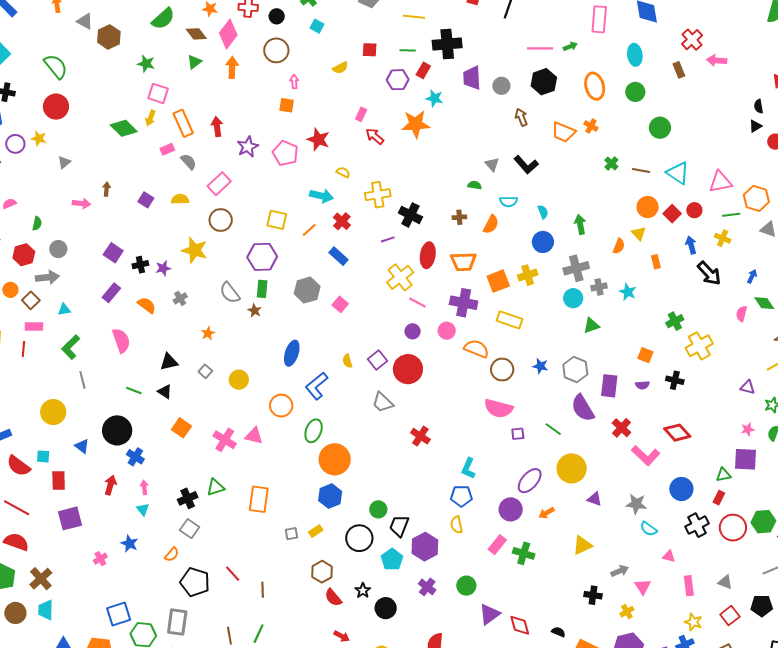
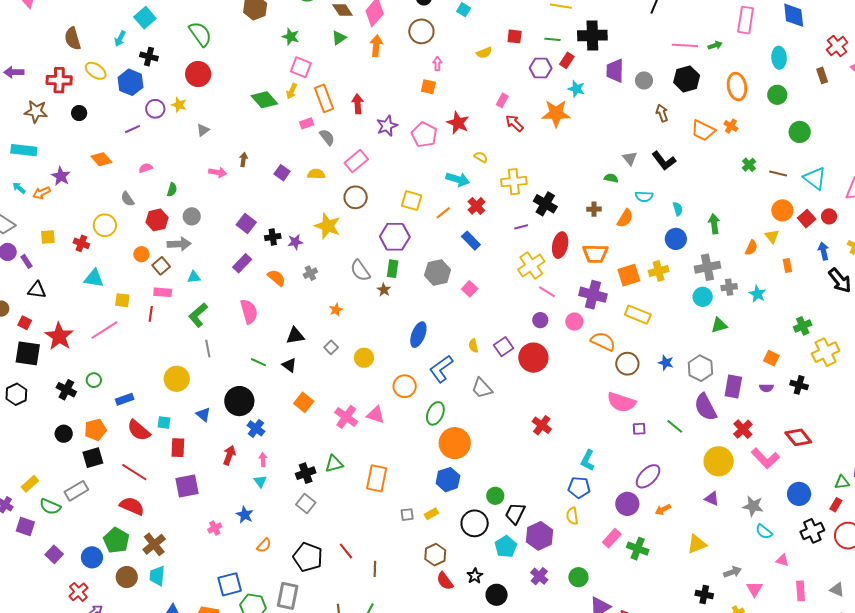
gray trapezoid: (383, 402) -> (482, 388), moved
yellow circle: (572, 468) -> (719, 461), moved
orange semicircle: (172, 554) -> (264, 545), moved

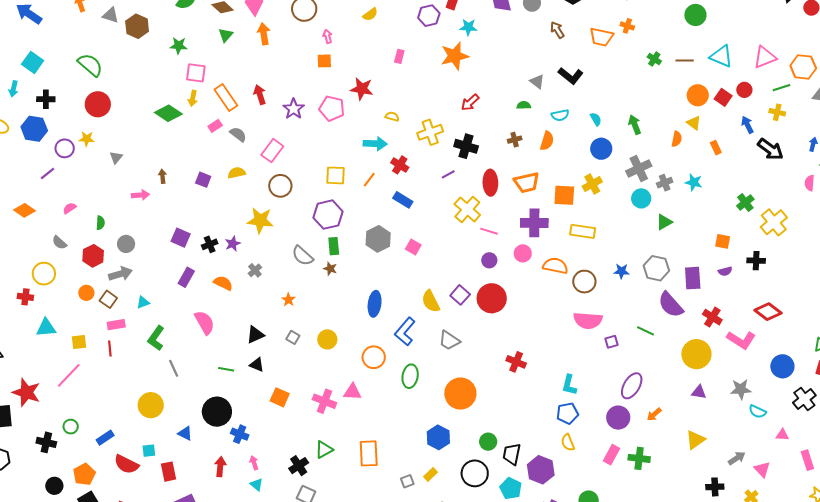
red arrow: (514, 123) -> (470, 102), moved, turned -72
orange square: (629, 275) -> (564, 195), turned 35
yellow semicircle: (473, 346) -> (431, 301), size x1.6
orange circle: (455, 443) -> (460, 394), moved

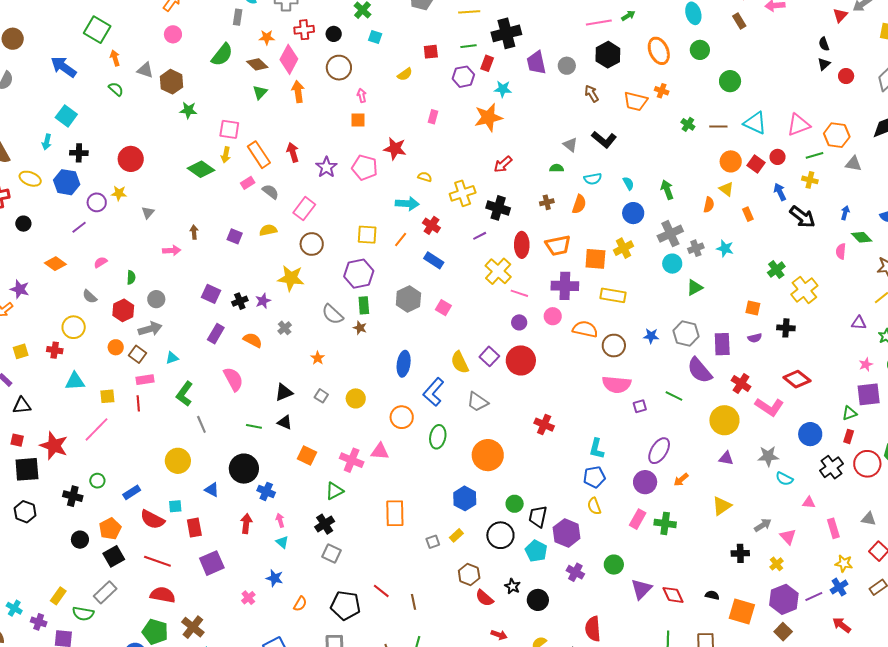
green star: (179, 46) -> (188, 110), moved
green semicircle: (90, 65) -> (116, 89), moved, size x0.6
green triangle: (324, 450) -> (334, 491), moved

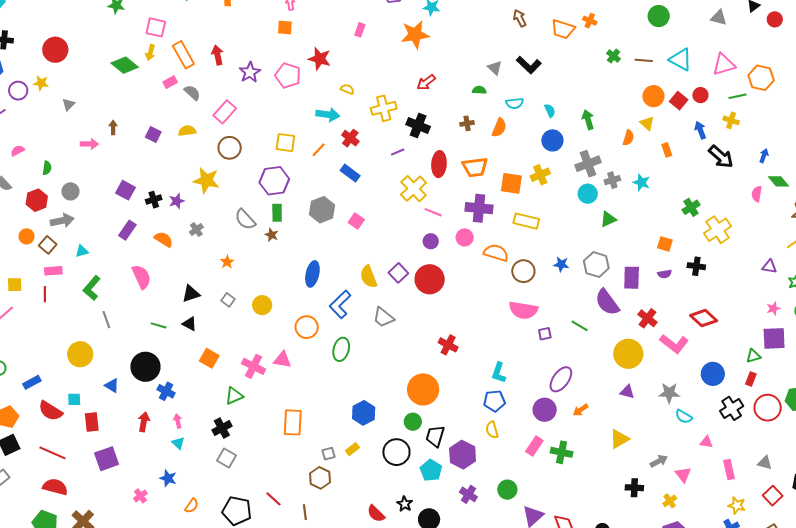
gray triangle: (853, 164) -> (719, 18), moved
orange circle: (488, 455) -> (423, 389), moved
brown hexagon: (469, 574) -> (320, 478), moved

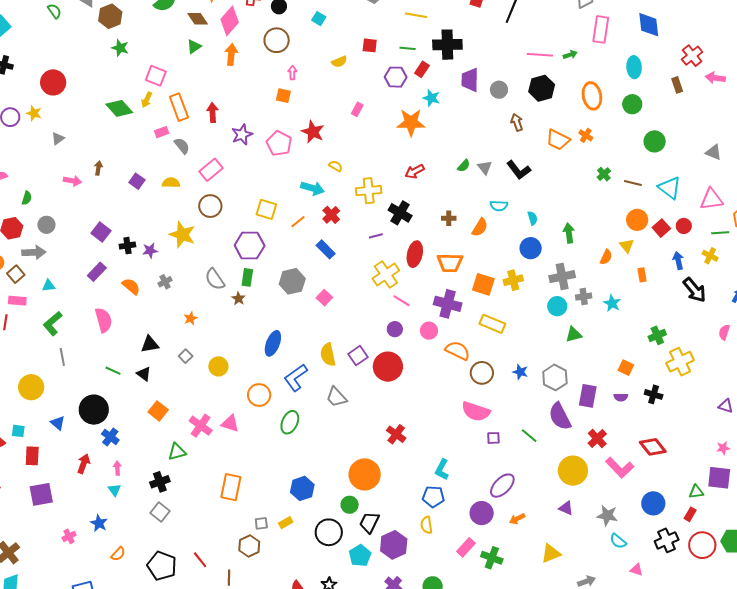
green semicircle: (479, 90) -> (464, 166), moved, turned 120

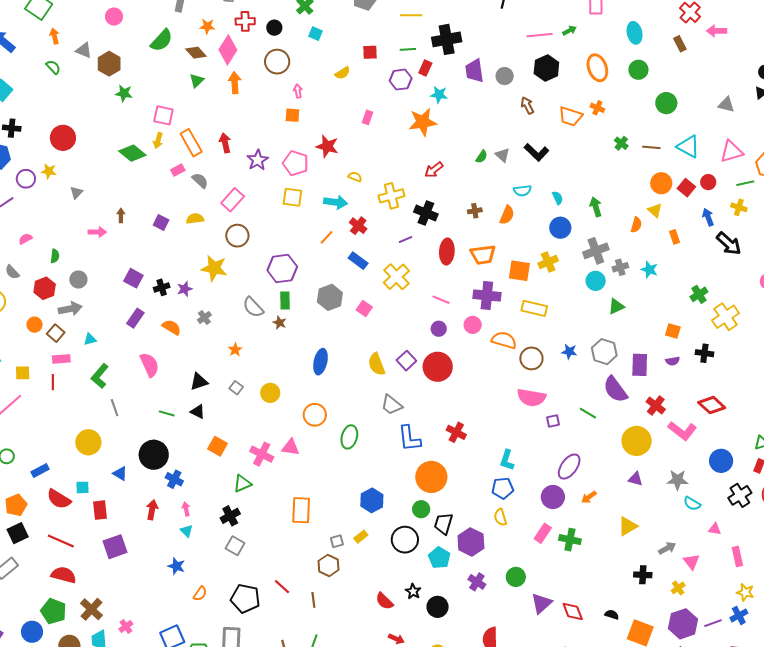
yellow square: (266, 209) -> (292, 197), moved
yellow cross: (386, 275) -> (396, 277), moved
blue L-shape: (296, 378) -> (409, 438), moved, turned -52
pink cross: (69, 536) -> (126, 626), moved

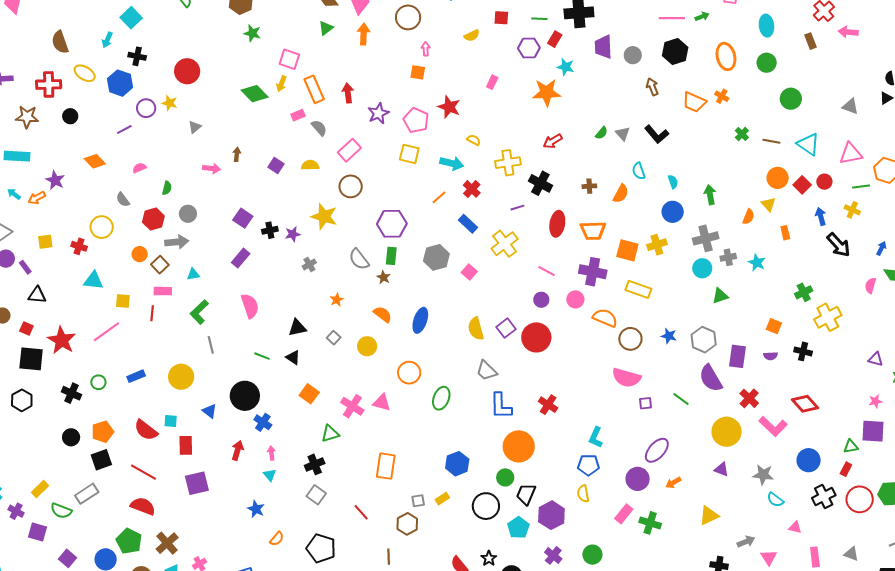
cyan semicircle: (522, 191) -> (639, 171), turned 72
orange semicircle: (172, 327) -> (383, 314), moved
blue rectangle: (40, 470) -> (136, 376), moved
red line: (282, 587) -> (361, 512), moved

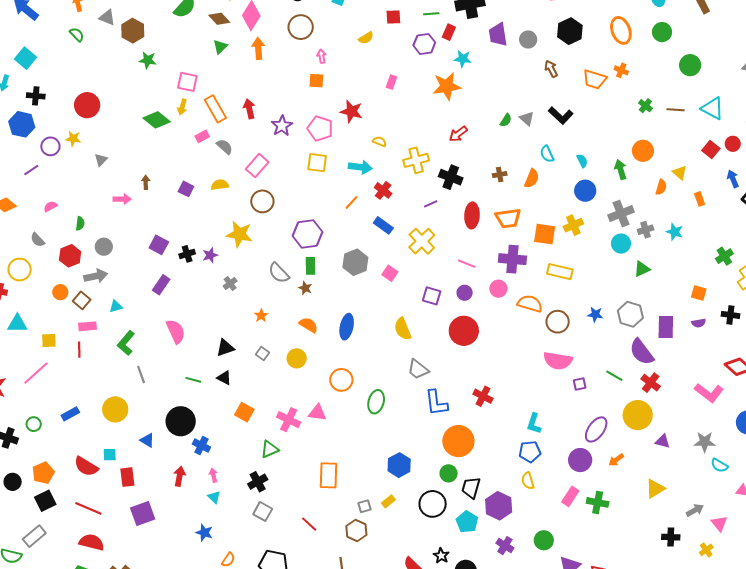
orange circle: (778, 178) -> (643, 151), moved
purple square: (506, 328) -> (432, 296), moved, turned -30
red cross: (749, 398) -> (651, 383), moved
yellow circle: (727, 432) -> (638, 415), moved

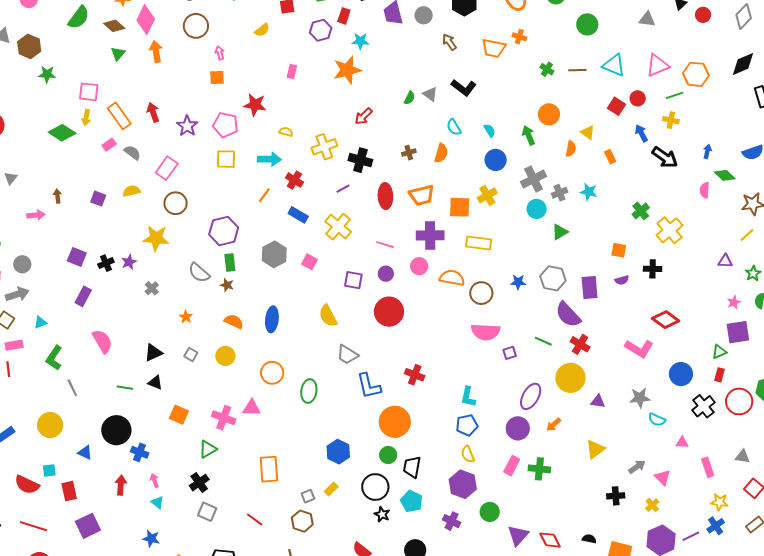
purple hexagon: (499, 506) -> (463, 484), moved
black star: (441, 556) -> (382, 514), moved

